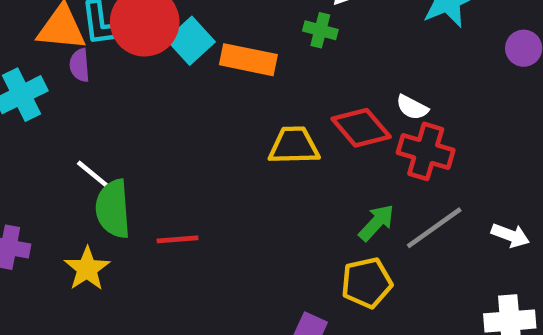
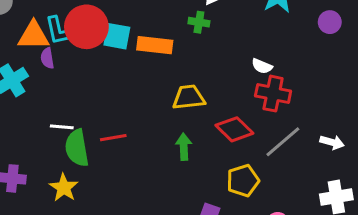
cyan square: (191, 41) -> (117, 36), turned -32
red diamond: (361, 128) -> (234, 129), moved
white line: (92, 174) -> (62, 127), turned -30
green arrow: (376, 223) -> (184, 147), moved, turned -40
red line: (177, 239) -> (113, 138), moved

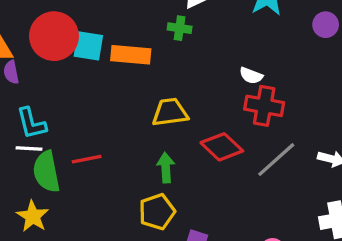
cyan L-shape: (58, 31) -> (31, 123), moved
yellow pentagon: (243, 181) -> (157, 212), moved

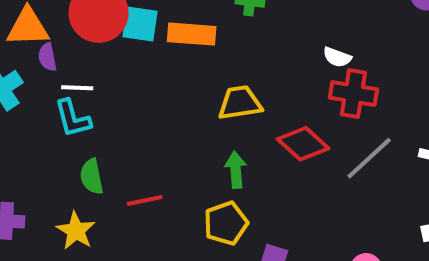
white line: (29, 148) -> (77, 88), moved
red line: (87, 159) -> (145, 201), moved
green semicircle: (46, 172) -> (92, 177), size x0.7

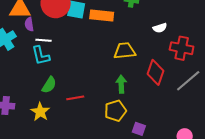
white semicircle: (337, 57) -> (160, 28), moved, turned -40
red diamond: (303, 144) -> (155, 72), turned 65
green semicircle: (92, 177) -> (49, 85), turned -138

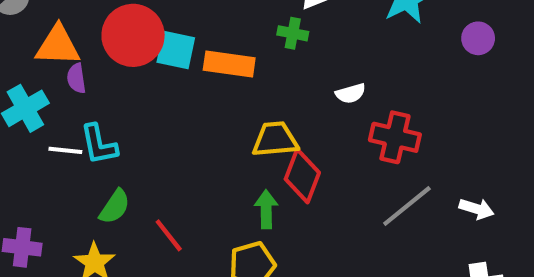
white line: (44, 40) -> (65, 150), moved
red diamond: (155, 72) -> (302, 176), moved
red line: (75, 98) -> (169, 235), turned 60

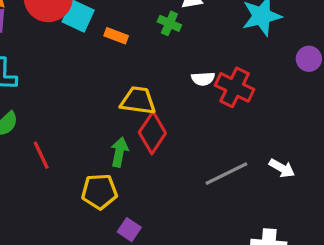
orange rectangle: (229, 64) -> (116, 36), size x0.6
red cross: (395, 137) -> (235, 87), moved
white arrow: (476, 209) -> (282, 168), moved

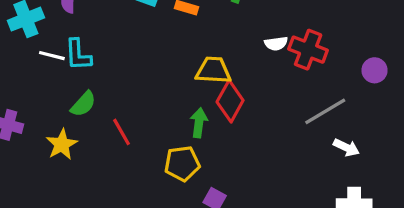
purple circle: (309, 59) -> (375, 70), moved
white arrow: (282, 168) -> (346, 148), moved
gray line: (226, 174) -> (325, 111), moved

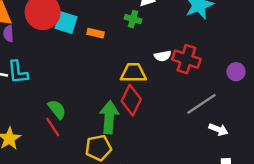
yellow trapezoid: (213, 70) -> (133, 73), moved
green semicircle: (83, 104) -> (57, 109), moved, turned -78
green arrow: (199, 123) -> (109, 117), size x1.5

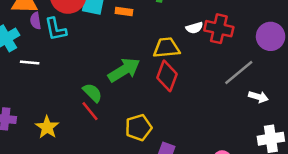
cyan L-shape: (18, 72) -> (56, 29), moved
purple circle: (236, 72) -> (271, 36), size x1.5
green arrow: (109, 117) -> (124, 70), moved, turned 60

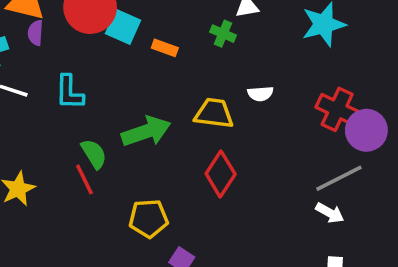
cyan L-shape: (56, 29) -> (69, 92), moved
red cross: (219, 29) -> (337, 109), moved
gray line: (239, 73) -> (339, 178), moved
red diamond: (167, 76) -> (221, 174), moved

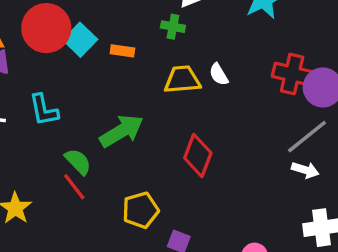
cyan square: (123, 27) -> (80, 40), turned 32
white semicircle: (260, 94) -> (219, 74), turned 75
yellow trapezoid: (214, 113) -> (182, 80), moved

